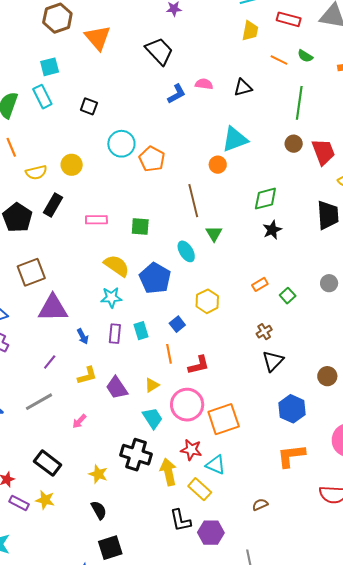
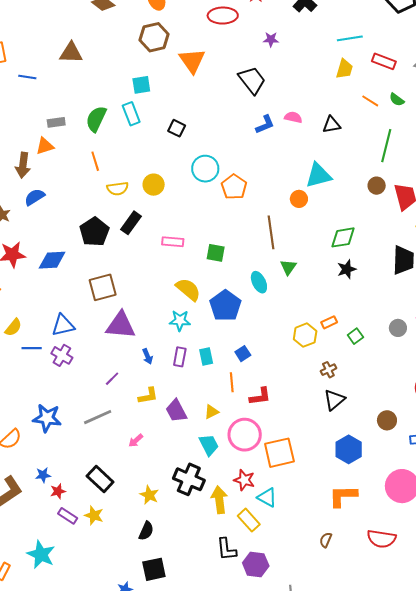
yellow hexagon: (207, 301) -> (305, 335), moved
brown semicircle: (260, 505) -> (326, 540), moved, turned -49
black semicircle: (99, 510) -> (146, 531), turned 48

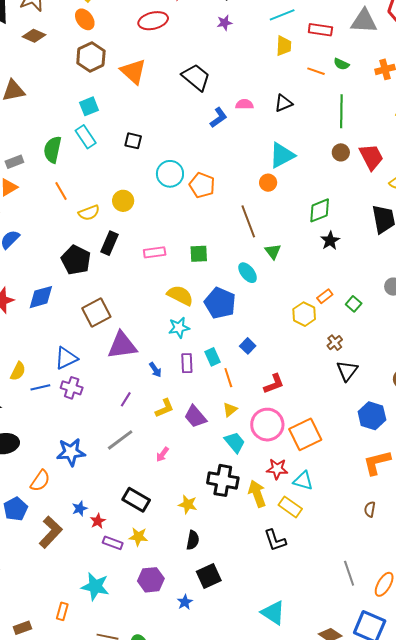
purple star: (271, 39) -> (225, 23), moved
orange line: (232, 382) -> (228, 378), moved
purple hexagon: (256, 564) -> (151, 580), moved

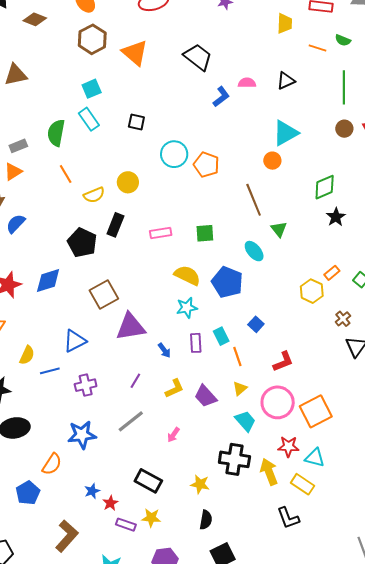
purple cross: (72, 388) -> (86, 385), moved, turned -30
brown L-shape: (51, 532) -> (67, 536), moved

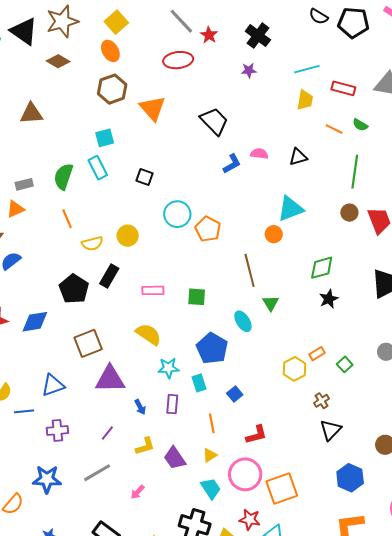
yellow semicircle: (187, 275) -> (149, 334), moved
cyan rectangle: (221, 336) -> (199, 383), moved

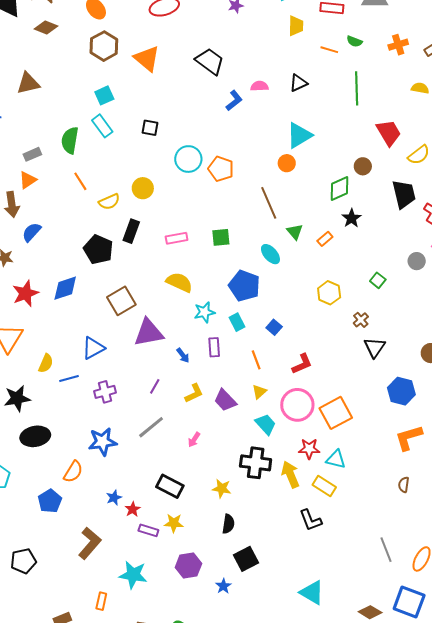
brown circle: (349, 213) -> (363, 166), moved
orange rectangle: (317, 354) -> (325, 239), moved

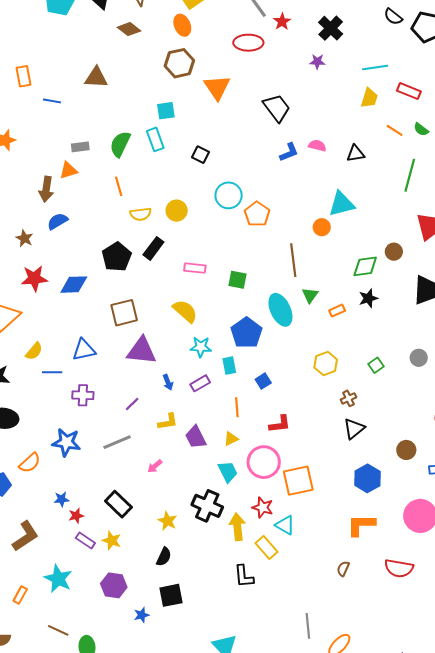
cyan ellipse: (270, 254) -> (280, 310), size x1.5
purple rectangle: (214, 347) -> (200, 383), turned 48

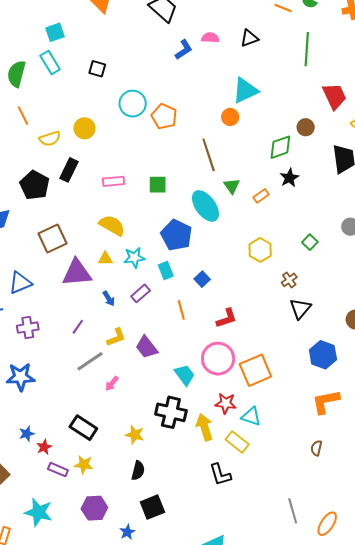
yellow triangle: (231, 439) -> (105, 259), moved, turned 35
gray line: (117, 442) -> (90, 361), moved

